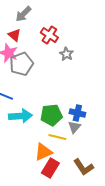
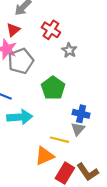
red triangle: (14, 35) -> (13, 30), turned 40
green pentagon: (51, 115) -> (53, 88), moved, turned -30
red rectangle: (50, 168) -> (65, 173), moved

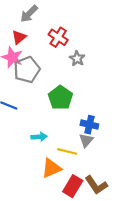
cyan arrow: (20, 117) -> (39, 137), moved, size x0.6

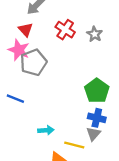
red triangle: (19, 37) -> (26, 30), turned -32
gray star: (77, 59) -> (95, 34), moved
green pentagon: (60, 98) -> (97, 91), moved

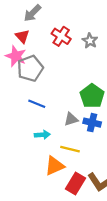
blue line: (15, 99) -> (37, 104), moved
gray triangle: (93, 134) -> (71, 119), moved, turned 32

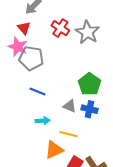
gray star: (90, 41) -> (87, 32), size x1.6
gray pentagon: (30, 68) -> (31, 58), turned 30
gray triangle: (71, 119) -> (70, 106), turned 40

